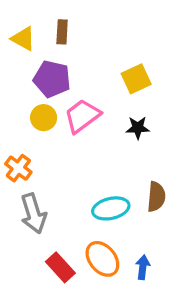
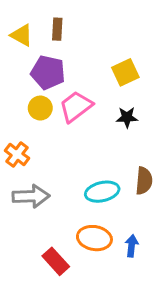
gray arrow: (33, 213) -> (31, 196), turned -75
orange ellipse: (102, 259) -> (94, 238), turned -40
red rectangle: (60, 267) -> (56, 261), moved

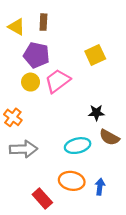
black star: (127, 117) -> (96, 113), moved
brown semicircle: (144, 181) -> (109, 137), turned 114

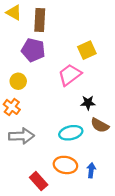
brown rectangle: (43, 22) -> (40, 20), size x1.5
yellow triangle: (16, 27) -> (14, 13), moved
pink trapezoid: (58, 81) -> (70, 75), moved
yellow circle: (31, 82) -> (18, 81), moved

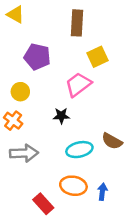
brown rectangle: (40, 20) -> (77, 23), moved
black star: (88, 103) -> (61, 116), moved

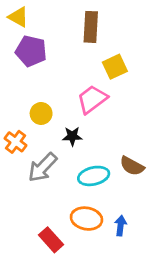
purple pentagon: (37, 57) -> (31, 51), moved
yellow circle: (20, 92) -> (41, 113), moved
gray arrow: (24, 153) -> (42, 167), moved, turned 136

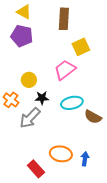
yellow triangle: (18, 17) -> (24, 12), moved
black star: (72, 136) -> (42, 98), moved
cyan ellipse: (94, 176) -> (72, 103), moved

